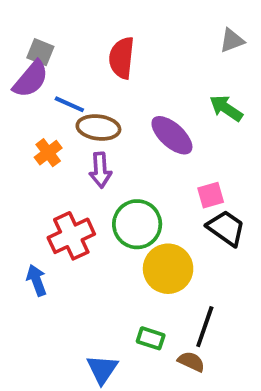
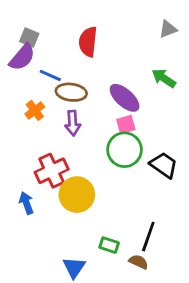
pink square: (211, 195) -> (126, 124), moved
green circle: (137, 224) -> (125, 150), moved
yellow circle: (168, 269) -> (77, 195), moved

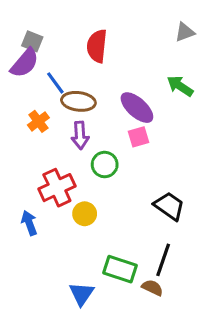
blue line: (50, 75) -> (55, 83), turned 30
green circle: (125, 150) -> (105, 165), moved, size x0.7
black trapezoid: (164, 165) -> (169, 206), moved
yellow circle: (77, 195) -> (85, 214), size x0.6
green rectangle: (109, 245) -> (120, 269), size x1.5

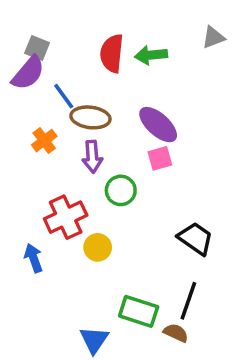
green arrow: (180, 86) -> (151, 55), moved, turned -40

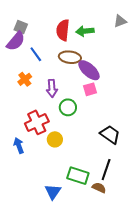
brown ellipse: (90, 117) -> (70, 57), moved

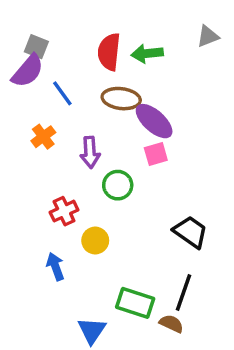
red cross: (37, 122) -> (64, 211), size x0.7
blue arrow: (19, 146) -> (55, 266), moved

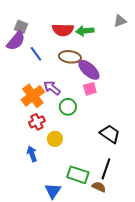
red semicircle: (109, 52) -> (63, 30), turned -95
orange cross: (43, 137) -> (33, 96), moved, size x1.6
purple arrow: (90, 152) -> (52, 88), turned 132

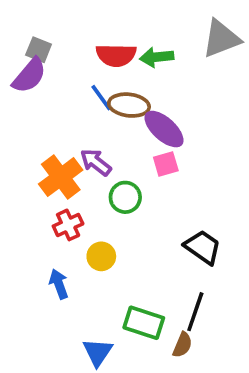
gray triangle: (120, 21) -> (221, 39), size x1.6
blue line: (36, 54) -> (101, 98), moved
brown semicircle: (99, 187) -> (182, 345), turned 88

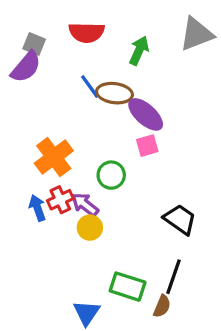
red semicircle: (116, 55) -> (87, 32), moved
green arrow: (157, 57) -> (139, 51), turned 120
purple arrow: (96, 162) -> (85, 205), moved
blue arrow: (59, 284) -> (37, 208), moved

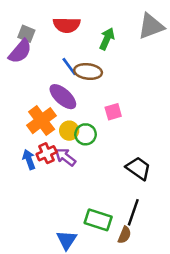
purple ellipse: (146, 114) -> (63, 97), moved
yellow circle: (90, 228) -> (69, 131), moved

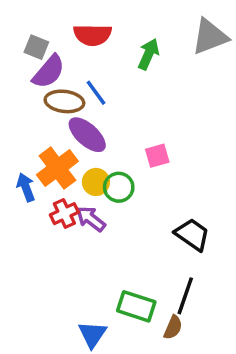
purple semicircle: (20, 51) -> (49, 72), moved
brown ellipse: (88, 71) -> (64, 101), moved
blue arrow: (29, 160) -> (26, 187), moved

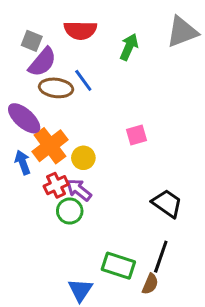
purple ellipse: (87, 135) -> (24, 118), moved
green circle: (119, 187) -> (70, 211), moved

